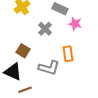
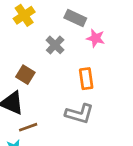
gray L-shape: (49, 68) -> (79, 114), moved

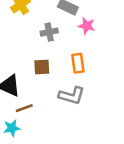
gray cross: (55, 45) -> (49, 32), turned 35
brown square: (25, 75) -> (42, 67), moved, turned -35

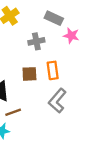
orange rectangle: (78, 63) -> (53, 70), moved
gray L-shape: (72, 96) -> (57, 101), turned 115

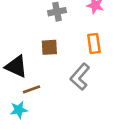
orange rectangle: (53, 70) -> (94, 44), moved

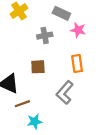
cyan star: (19, 110) -> (35, 122), moved

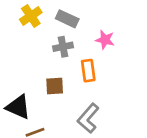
gray rectangle: (61, 13) -> (67, 19), moved
orange rectangle: (77, 63) -> (88, 71), moved

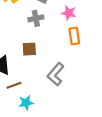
orange rectangle: (88, 71) -> (74, 36), moved

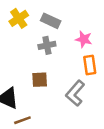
gray L-shape: (56, 74) -> (75, 93), moved

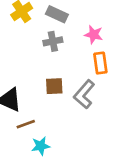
brown square: (40, 80) -> (54, 86), moved

